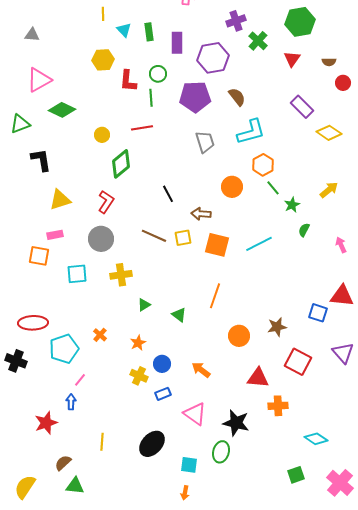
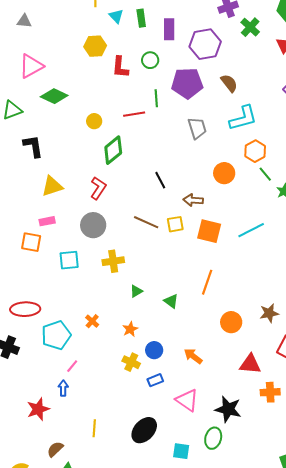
green line: (151, 98) -> (156, 98), moved

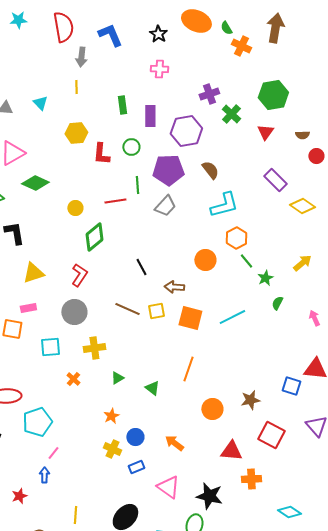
cyan triangle: (116, 16) -> (40, 103), moved
gray trapezoid: (197, 128) -> (165, 206), moved, turned 60
orange cross: (92, 321) -> (73, 379), moved
red star: (38, 409) -> (19, 496), size x0.7

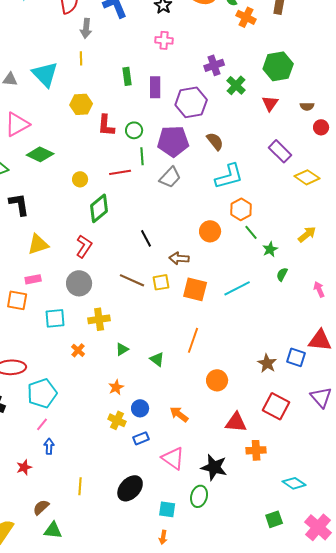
cyan triangle: (40, 103) -> (45, 74), size x1.8
green circle: (131, 147) -> (134, 130), moved
brown star: (250, 400) -> (267, 363), moved, turned -30
pink line: (53, 453) -> (42, 424), moved

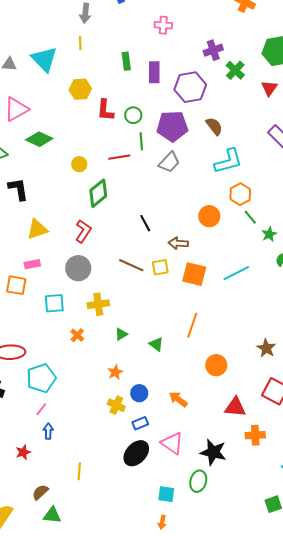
black ellipse: (130, 488) -> (136, 453), moved

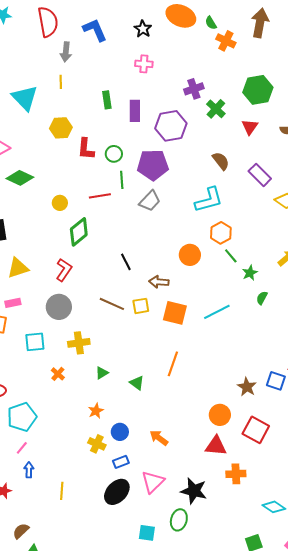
brown semicircle: (214, 126) -> (221, 161), moved
orange circle: (216, 365) -> (220, 415), moved
pink triangle: (172, 443) -> (153, 482), turned 40
yellow line: (79, 471) -> (62, 491), moved

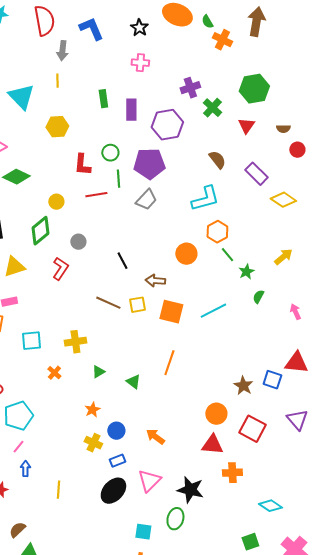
red L-shape: (86, 149) -> (82, 165), moved
green diamond: (79, 232) -> (40, 231), moved
gray circle: (59, 307) -> (78, 242), moved, size x0.6

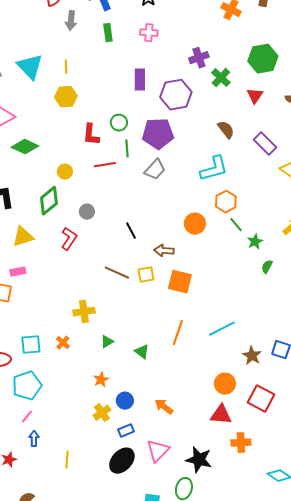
yellow line: (57, 81) -> (66, 67), moved
green rectangle: (103, 99) -> (108, 33), moved
cyan line: (213, 311) -> (222, 329), moved
cyan square: (31, 341) -> (31, 345), moved
yellow cross: (93, 443) -> (102, 413), turned 30

